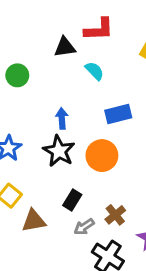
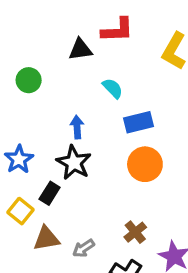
cyan semicircle: (94, 71) -> (113, 88), moved
orange circle: (102, 156) -> (145, 164), moved
black rectangle: (72, 200) -> (50, 193), moved
gray arrow: (84, 227) -> (84, 248), moved

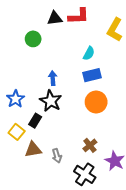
black triangle: (80, 49) -> (55, 18), moved
green circle: (29, 80) -> (33, 39), moved
cyan semicircle: (113, 88) -> (89, 53), moved, turned 72
gray arrow: (84, 248) -> (57, 156), turned -72

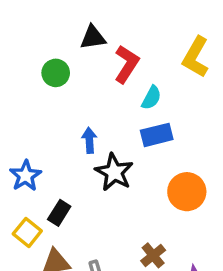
red L-shape: (79, 16) -> (127, 64), moved, turned -55
black star: (51, 101) -> (114, 172), moved
orange circle: (96, 102) -> (187, 192), moved

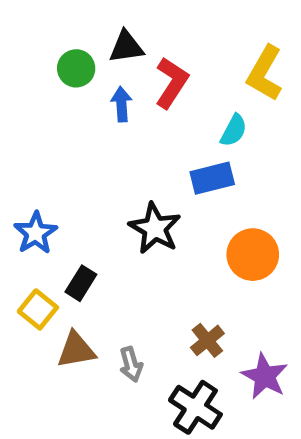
green circle: (56, 73) -> (76, 68), moved
cyan semicircle: (151, 98) -> (234, 130), moved
blue arrow: (89, 140) -> (121, 104), moved

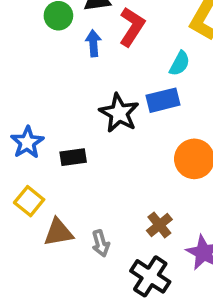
black star: (155, 228) -> (119, 113), moved
black rectangle: (81, 283) -> (73, 157), moved, turned 50

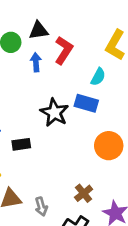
blue rectangle: (163, 100) -> (86, 103), turned 30

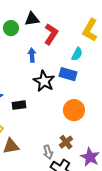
blue arrow: (36, 62) -> (32, 55), moved
orange circle: (109, 146) -> (74, 110), moved
gray arrow: (41, 207) -> (48, 152), moved

